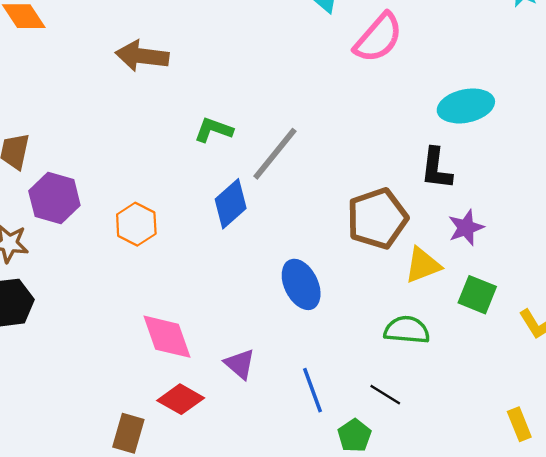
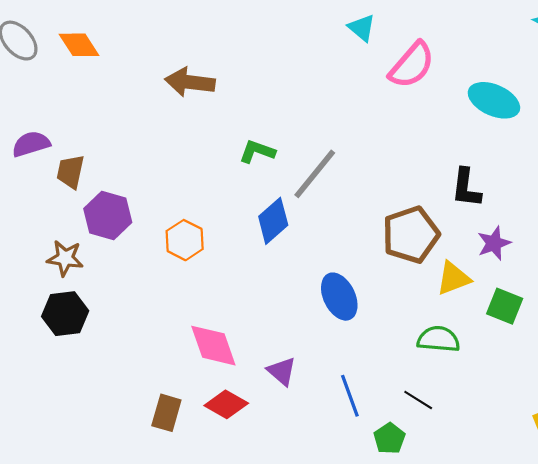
cyan ellipse: (466, 106) -> (494, 100), moved, turned 36
brown rectangle: (128, 433) -> (166, 413), moved

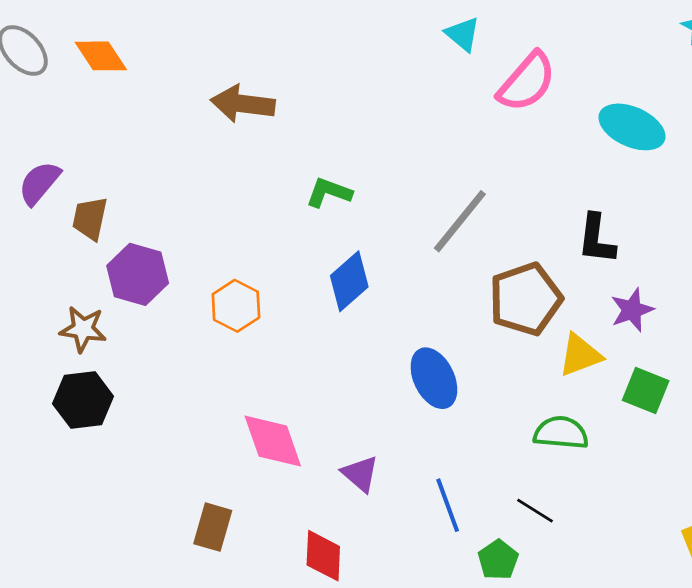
purple semicircle: (31, 144) -> (39, 183), turned -33
gray line: (315, 174) -> (460, 221), moved
red diamond: (226, 404) -> (323, 556), moved, turned 63

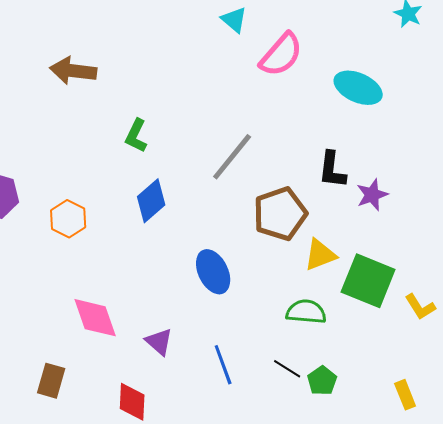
green L-shape: (329, 193) -> (136, 136), turned -84
purple star: (632, 310) -> (372, 195), moved
green square: (646, 390) -> (368, 281), size x1.6
green pentagon: (498, 560) -> (322, 381), moved

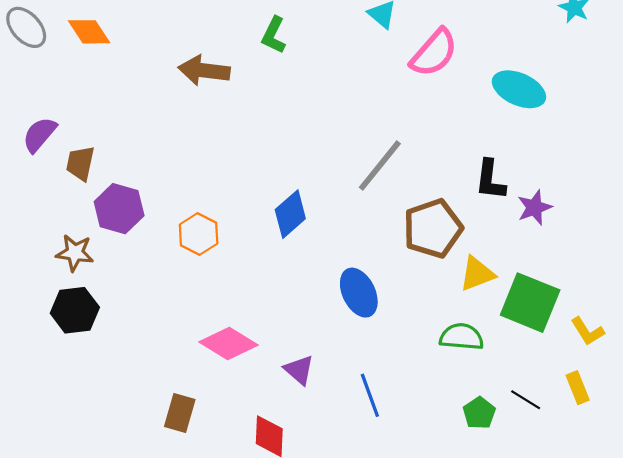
green L-shape: (136, 136) -> (274, 35), moved
pink diamond: (95, 318) -> (228, 343), turned -39
black line: (287, 369) -> (526, 400), moved
yellow rectangle: (405, 395) -> (578, 388), moved

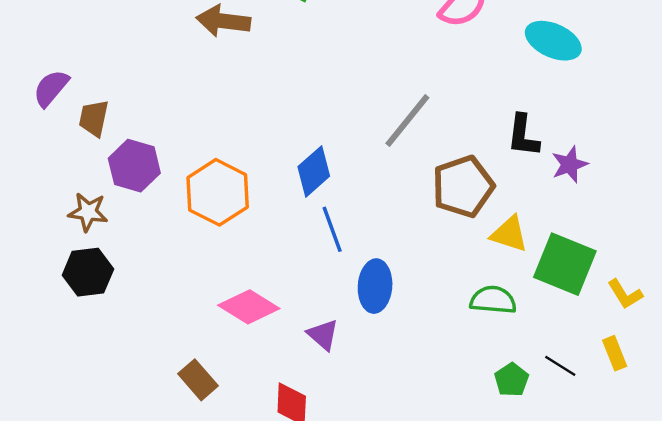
orange hexagon: (199, 234) -> (218, 192), size x1.5
yellow triangle: (477, 274) -> (509, 234), turned 39
blue ellipse: (359, 293) -> (375, 286), moved, turned 30
blue line: (370, 395) -> (332, 229), moved
brown rectangle: (180, 413) -> (198, 380), turned -57

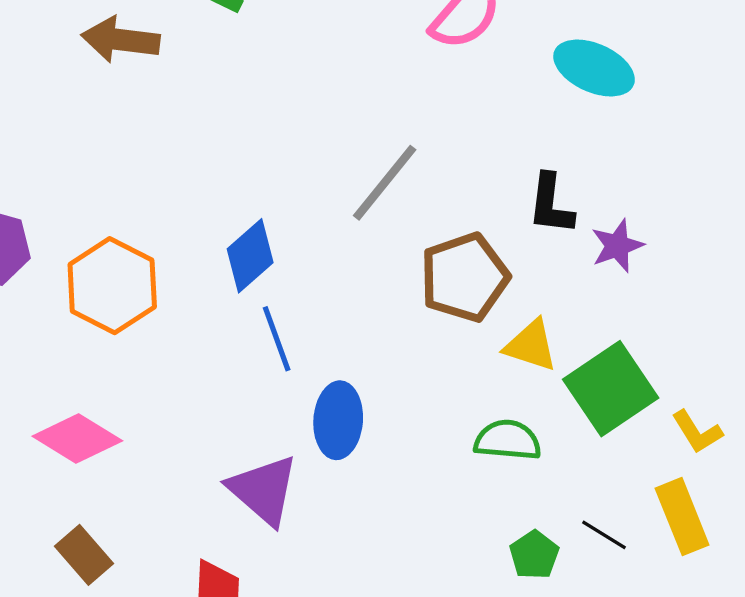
green square: (565, 264) -> (611, 389), turned 34
pink diamond: (249, 307) -> (77, 439), moved
purple triangle: (323, 335) -> (263, 490), size x1.6
yellow rectangle: (615, 353) -> (682, 517), size x1.5

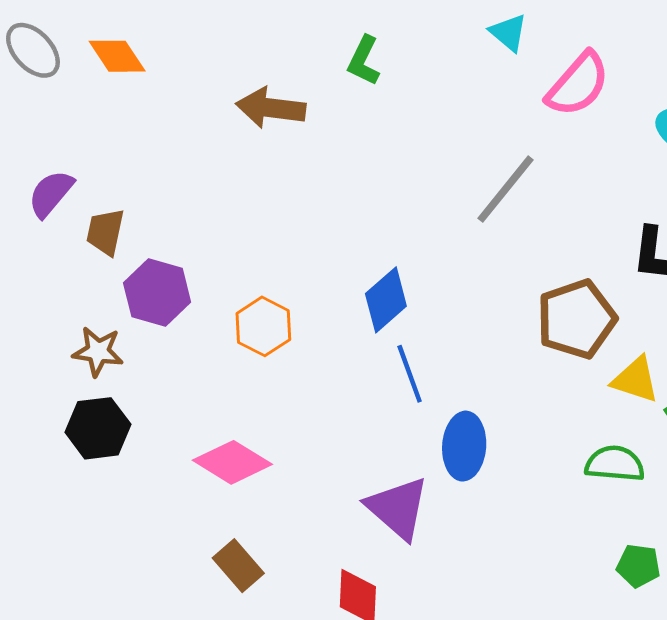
gray line: (385, 183) -> (506, 189), moved
orange hexagon: (112, 286) -> (263, 326), size x0.7
green pentagon: (534, 555) -> (638, 566), turned -30

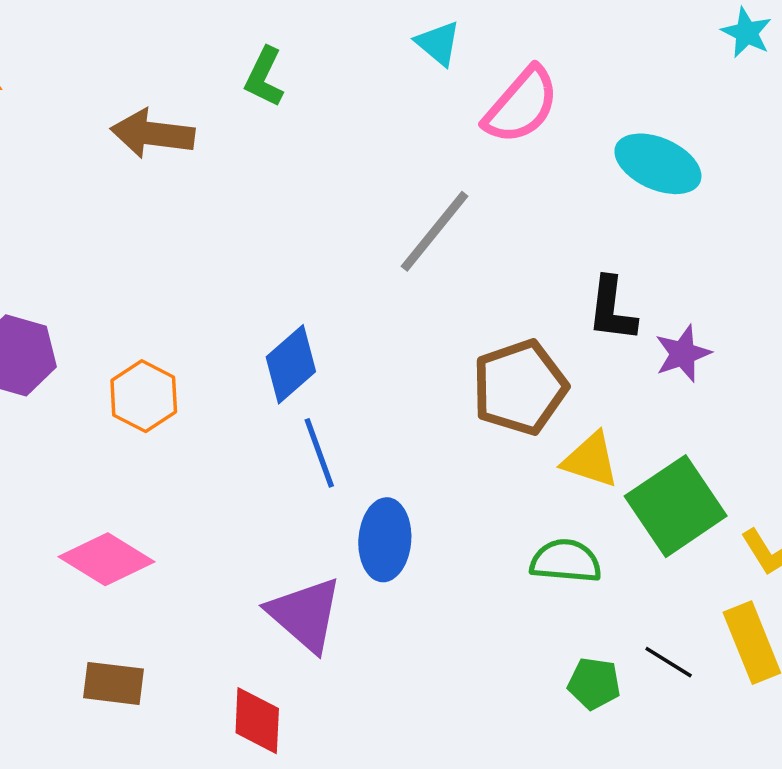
brown rectangle: (238, 566) -> (114, 683), turned -42

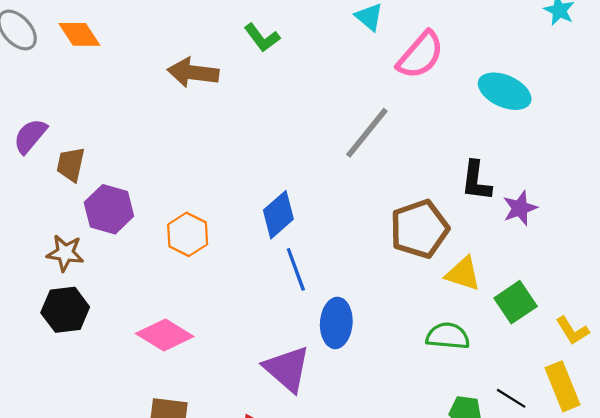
green L-shape: (264, 77) -> (262, 38), turned -63
green square: (676, 506) -> (516, 302), size x0.7

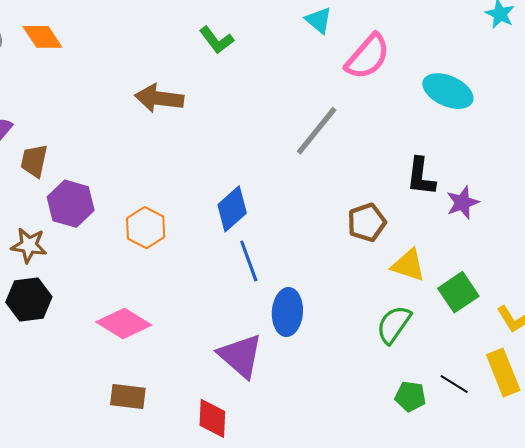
brown arrow: (193, 73) -> (159, 98), moved
brown pentagon: (419, 229) -> (367, 222), size x0.7
green semicircle: (448, 336) -> (394, 325), turned -60

